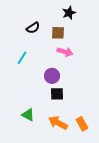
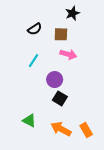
cyan line: (22, 58) -> (34, 61), moved
black square: (57, 94) -> (60, 98), turned 32

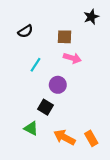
black star: (73, 13) -> (91, 17), moved
black semicircle: (35, 29) -> (25, 31), moved
black square: (60, 98) -> (46, 107), moved

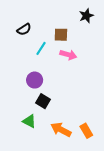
cyan line: (35, 65) -> (41, 48), moved
purple circle: (58, 85) -> (35, 80), moved

